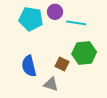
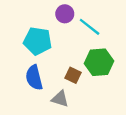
cyan pentagon: (31, 19) -> (38, 41), moved
cyan line: (76, 23) -> (90, 27), turned 30

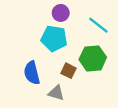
cyan line: (90, 27) -> (98, 25), moved
cyan pentagon: (38, 41) -> (54, 38), moved

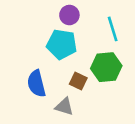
cyan line: (98, 25) -> (113, 29), turned 35

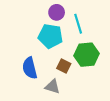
cyan line: (113, 29) -> (78, 24), moved

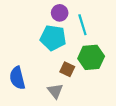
blue semicircle: (30, 68) -> (17, 78), moved
gray triangle: (52, 87) -> (55, 91), turned 35

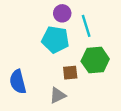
brown square: (67, 69) -> (70, 73), turned -32
gray triangle: (55, 91) -> (58, 95), turned 42

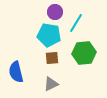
cyan line: (86, 26) -> (76, 23), turned 48
brown square: (70, 73) -> (52, 58), moved

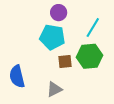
cyan line: (76, 23) -> (93, 27), moved
brown square: (52, 58) -> (65, 62), moved

